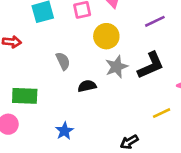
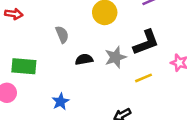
gray star: (117, 67) -> (115, 57), moved
yellow line: (162, 113) -> (144, 78), moved

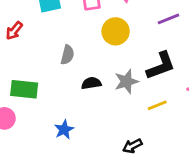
red arrow: (14, 14) -> (14, 31), turned 120
gray semicircle: (62, 34) -> (67, 55), turned 36

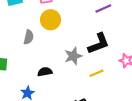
yellow circle: (116, 31) -> (51, 20), moved
black semicircle: (91, 83) -> (45, 72), moved

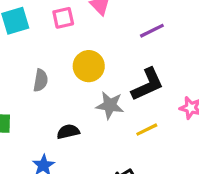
yellow circle: (51, 20) -> (89, 66), moved
gray star: (73, 56) -> (110, 105), turned 30

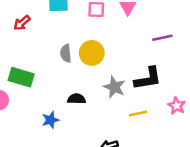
yellow circle: (89, 66) -> (92, 53), moved
gray semicircle: (41, 80) -> (66, 53), turned 150

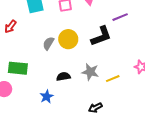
gray semicircle: (66, 53) -> (48, 43), turned 48
black L-shape: (148, 79) -> (101, 36), moved
gray star: (114, 87) -> (90, 72), moved

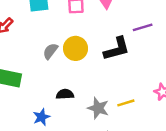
gray star: (90, 72) -> (98, 108), moved

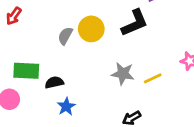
black semicircle: (65, 94) -> (54, 82), moved
gray star: (98, 108) -> (123, 74), moved

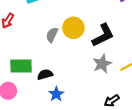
black L-shape: (135, 23) -> (103, 35), moved
gray star: (123, 74) -> (102, 64), turned -30

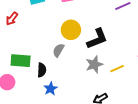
gray semicircle: (52, 35) -> (58, 50), moved
black semicircle: (45, 74) -> (42, 70), turned 104

